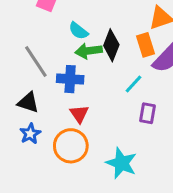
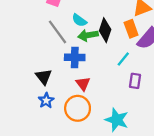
gray line: (36, 62) -> (58, 32), moved
black triangle: (28, 102) -> (44, 77), turned 36

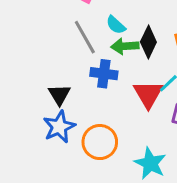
red triangle: (83, 84) -> (148, 94), moved, size x1.5
blue star: (46, 101) -> (59, 127), size x1.5

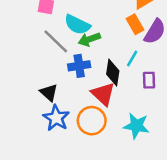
cyan semicircle: (116, 25) -> (77, 25), size x1.5
black diamond: (148, 42) -> (113, 73), moved
red triangle: (148, 94) -> (103, 94), moved

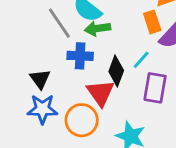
purple rectangle: (149, 80) -> (155, 88), size x1.5
blue star: (56, 118) -> (42, 109), turned 30

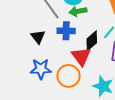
black diamond: (116, 71) -> (92, 41), turned 30
black triangle: (40, 79) -> (38, 37), moved

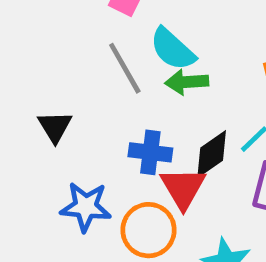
blue cross: (66, 31) -> (150, 152), moved
black triangle: (38, 37) -> (55, 127), moved

